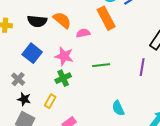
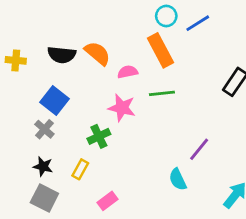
pink star: (64, 56) -> (122, 108), moved
green line: (101, 65) -> (162, 93), moved
purple line: (142, 67) -> (199, 149), moved, turned 30
gray cross: (18, 79) -> (44, 129), moved

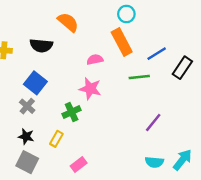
blue line: (198, 23) -> (157, 54), moved
orange semicircle: (97, 53) -> (68, 22), moved
green line: (162, 93) -> (139, 77), moved
cyan semicircle: (178, 179) -> (154, 162), moved, turned -60

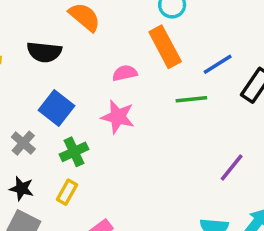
blue square: (35, 83) -> (57, 108), moved
green cross: (72, 112) -> (74, 152), moved
purple line: (153, 122) -> (232, 168), moved

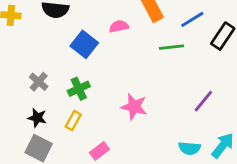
blue square: (57, 108) -> (84, 44), moved
pink star: (118, 117) -> (134, 107), moved

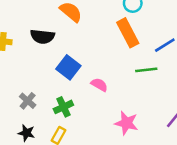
pink semicircle: (119, 26) -> (99, 85), moved, turned 42
pink star: (134, 107) -> (126, 123), moved

